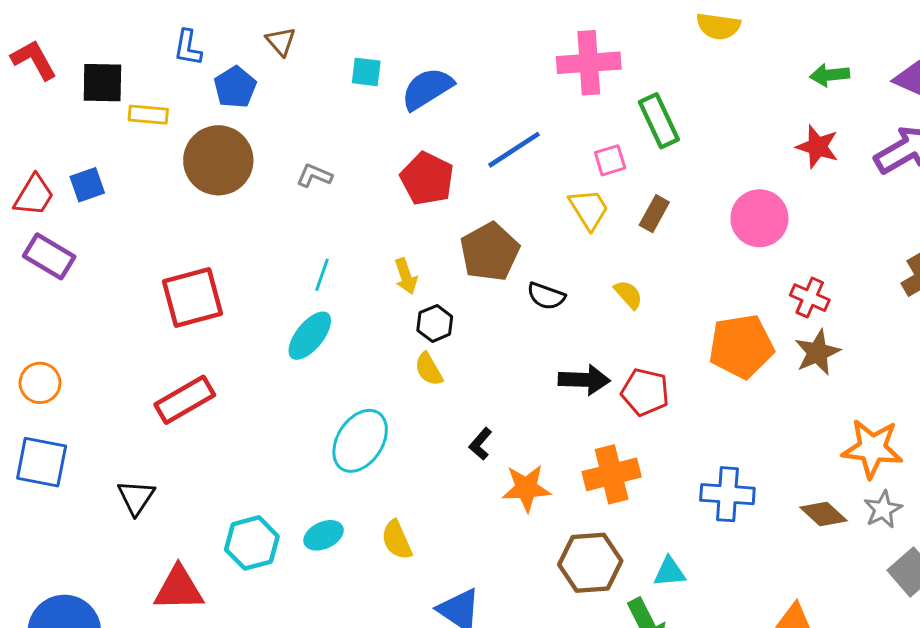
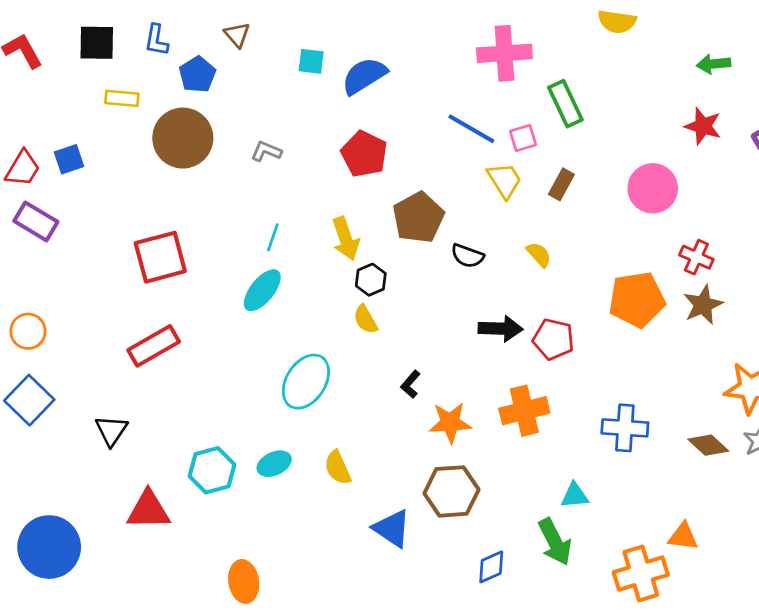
black square: (102, 83) -> (97, 43), moved
blue line: (514, 150) -> (471, 129), moved, turned 63
yellow arrow: (406, 276) -> (346, 239), size x1.4
blue square: (42, 462) -> (29, 400), turned 33
brown hexagon: (590, 563) -> (452, 491), moved

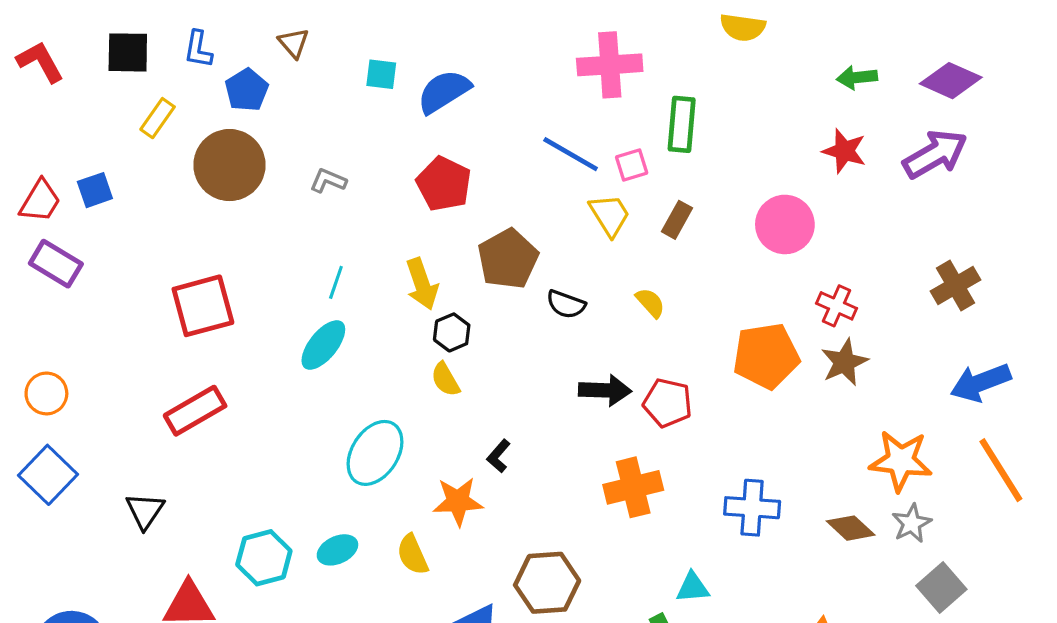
yellow rectangle: (122, 98) -> (158, 118), turned -60
green rectangle: (565, 104) -> (682, 124), turned 30
orange star: (450, 423) -> (458, 501), moved

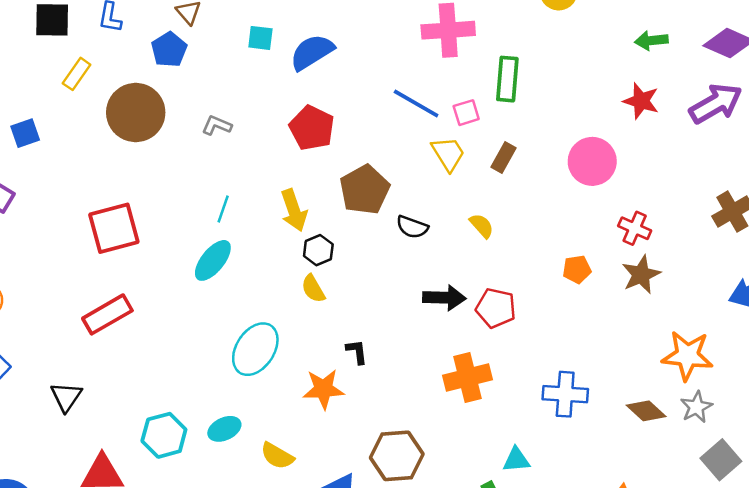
blue pentagon: (247, 90) -> (169, 50), moved
orange pentagon: (766, 356) -> (577, 269), size x0.5
black L-shape: (499, 456) -> (357, 352), turned 132
yellow semicircle: (413, 555) -> (277, 456), moved, turned -36

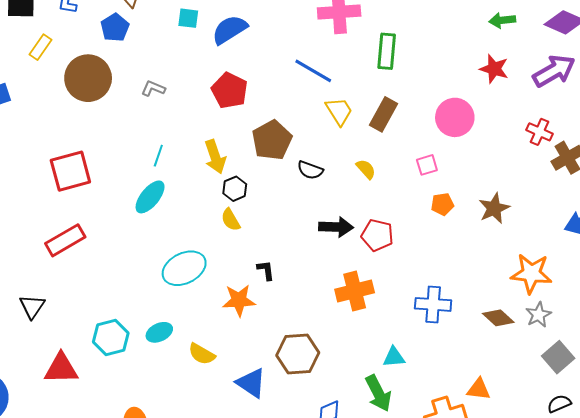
pink square: (466, 113) -> (427, 165), moved
brown rectangle: (503, 158) -> (384, 114), size x1.4
red cross: (635, 228) -> (540, 132), moved
cyan ellipse: (255, 349) -> (184, 268), turned 30

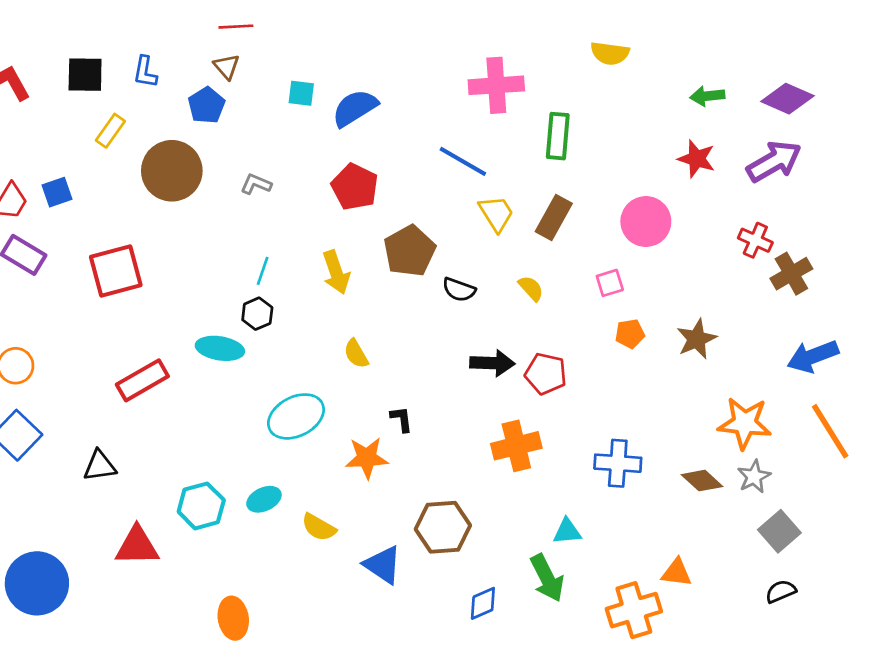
red square: (70, 171) -> (116, 271), moved
black hexagon: (235, 189) -> (257, 314), moved
cyan ellipse: (150, 197) -> (220, 348), moved, turned 60
black triangle: (32, 306) -> (100, 466), turned 48

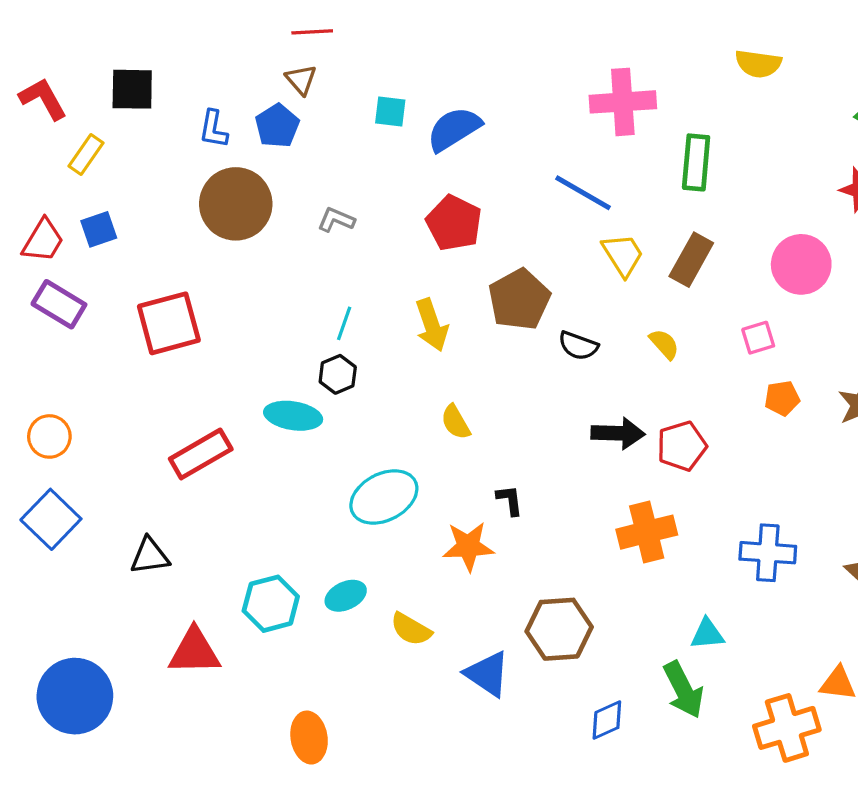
blue L-shape: (145, 72) -> (213, 129), moved
yellow rectangle: (110, 131) -> (86, 155), moved
red pentagon: (546, 374) -> (682, 446), turned -30

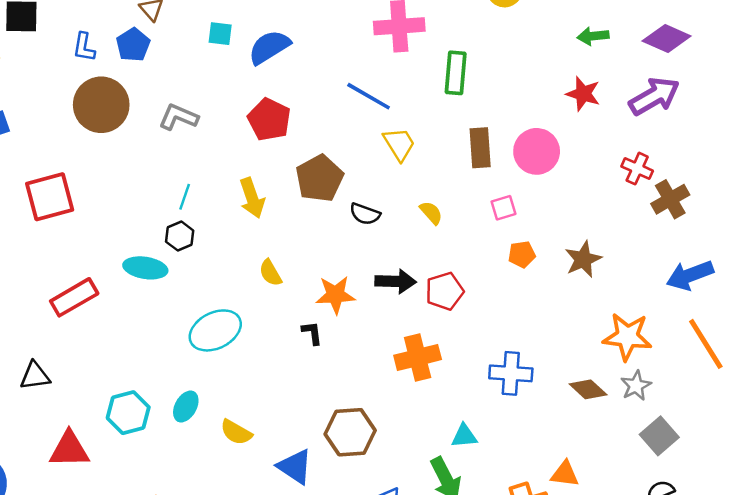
gray L-shape: (336, 220) -> (178, 117), size x1.4
brown rectangle: (691, 260) -> (480, 148), moved, turned -33
orange star: (468, 546) -> (335, 295), moved
cyan ellipse: (346, 596) -> (186, 406), turned -36

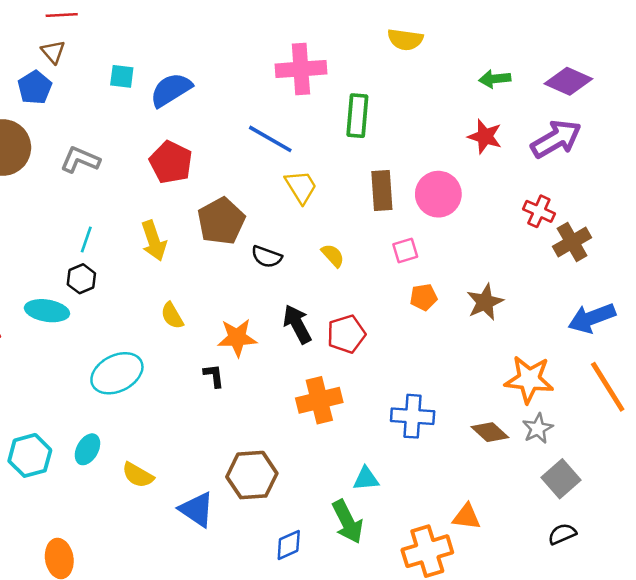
black arrow: (396, 281) -> (297, 324), turned -120

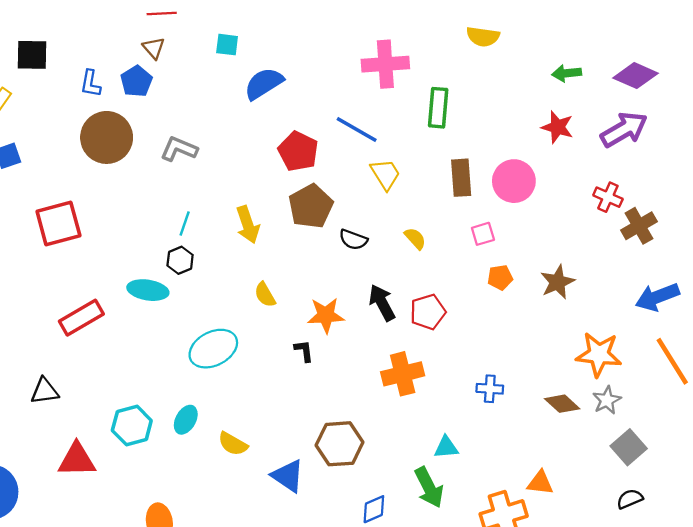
cyan square: (122, 76) -> (227, 45), moved
red pentagon: (171, 162) -> (298, 151), moved
blue cross: (413, 416) -> (490, 389), size x0.7

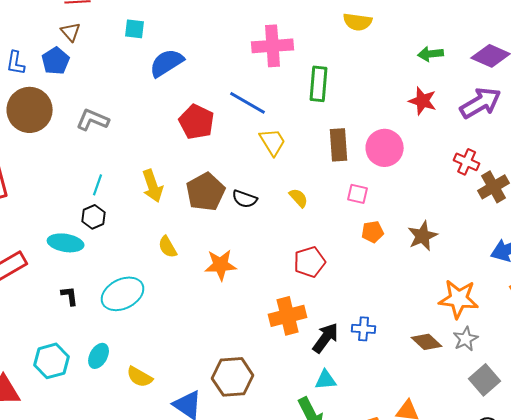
brown pentagon: (311, 206) -> (206, 192), moved
pink square: (483, 234) -> (358, 194), turned 30
black arrow: (382, 303) -> (326, 338), moved, turned 64
black L-shape: (304, 351) -> (70, 296), moved

